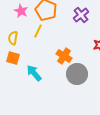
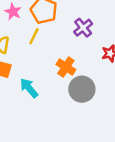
purple cross: (81, 15) -> (83, 28), moved

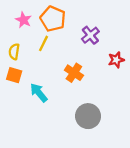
gray circle: (82, 89) -> (88, 116), moved

